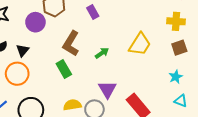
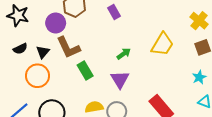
yellow cross: (176, 21) -> (199, 21), turned 36
brown L-shape: (71, 43) -> (68, 48), moved, turned -55
purple triangle: (107, 89) -> (120, 79), moved

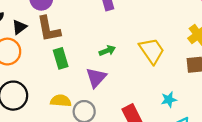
yellow trapezoid: (162, 44) -> (152, 51), turned -80
cyan star: (199, 77) -> (169, 100), moved

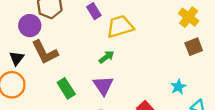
yellow trapezoid: (152, 51) -> (120, 27), moved, turned -56
green rectangle: (61, 58) -> (66, 88), moved

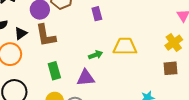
yellow trapezoid: (120, 27) -> (125, 46), moved
purple triangle: (103, 86) -> (86, 78), turned 42

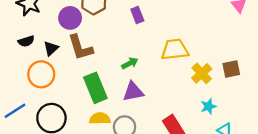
yellow cross: (174, 43) -> (202, 73), moved
green arrow: (96, 55) -> (130, 63), moved
green rectangle: (54, 71) -> (95, 88), size x1.4

